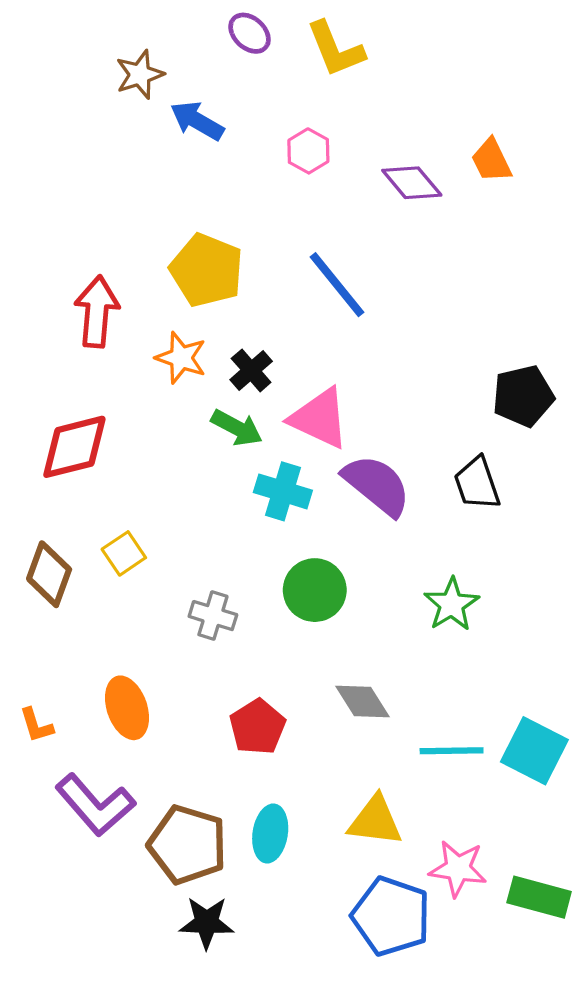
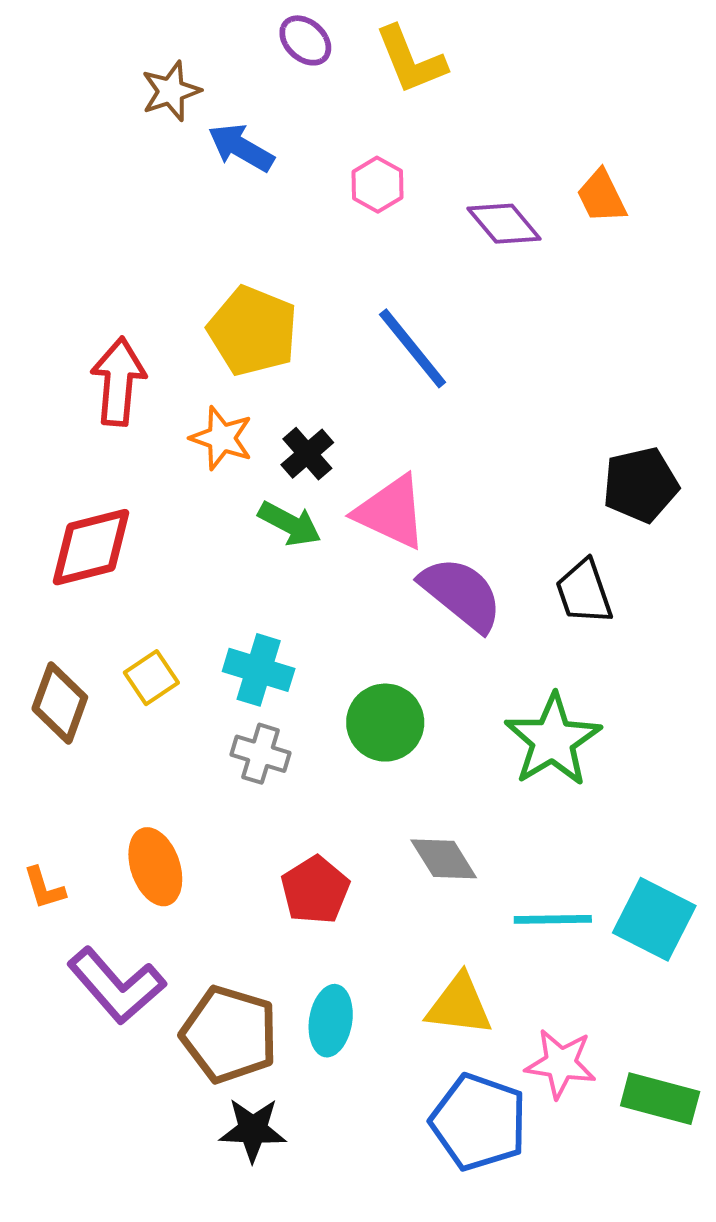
cyan cross: (283, 491) -> (259, 670), moved
green star: (452, 604) -> (553, 740), size x1.4

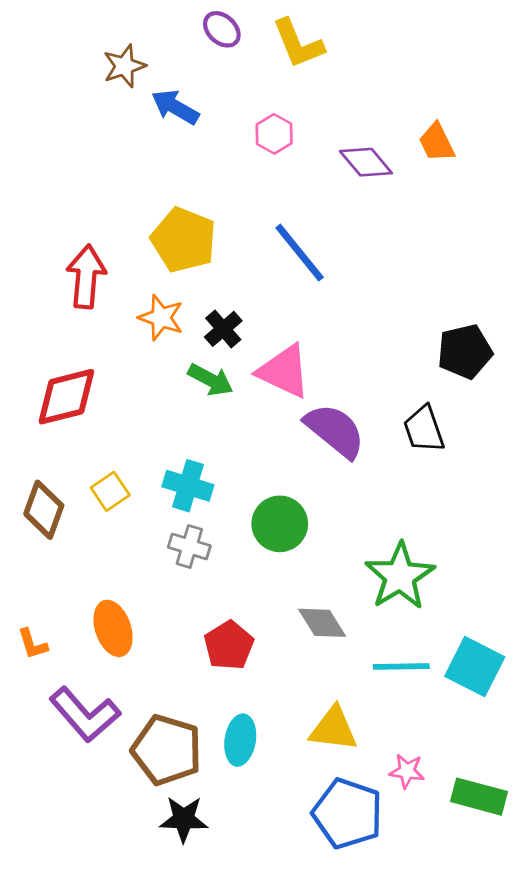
green star: (553, 740) -> (400, 576), moved
pink star: (561, 1064) -> (407, 771), size x0.7

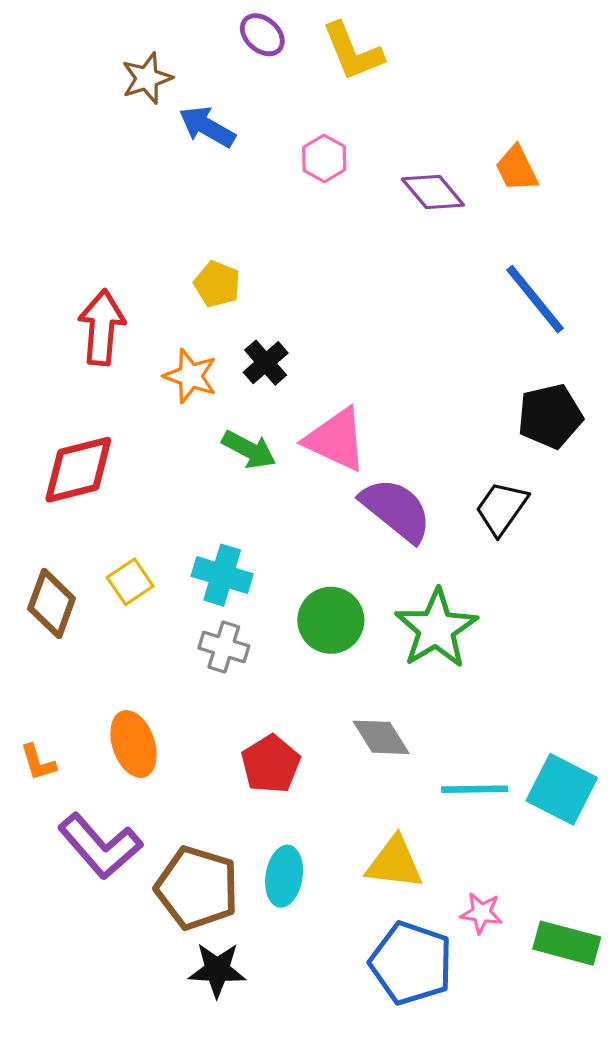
yellow pentagon: (184, 240) -> (217, 284), size x0.6
blue line: (300, 253) -> (535, 299), moved
black cross: (223, 329) -> (266, 363), moved
black trapezoid: (424, 429) -> (502, 508), turned 54
green star: (400, 576) -> (436, 629), moved

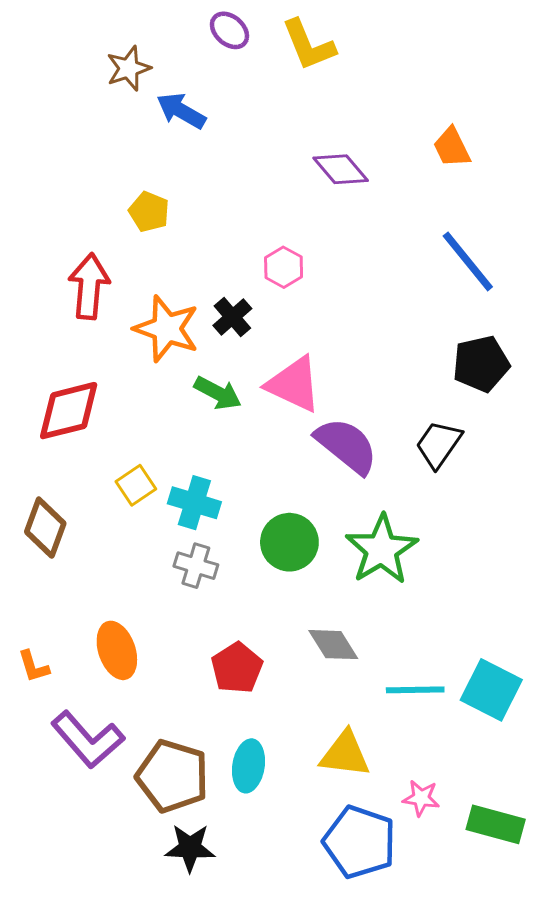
pink hexagon: (324, 159) -> (284, 267), moved
purple diamond: (433, 192) -> (341, 169), moved
yellow pentagon: (217, 284) -> (149, 212), moved
orange star: (190, 376) -> (167, 329), size x1.4
yellow square: (130, 582) -> (136, 485), moved

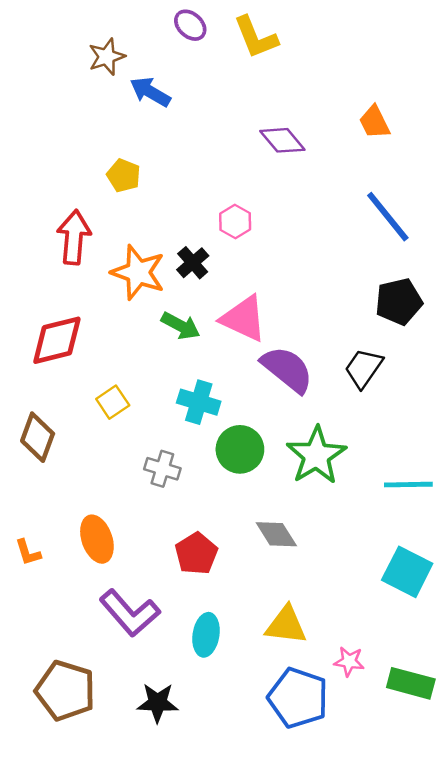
cyan cross: (194, 503) -> (199, 402), moved
cyan line: (415, 690) -> (408, 485), moved
purple L-shape: (88, 740) -> (130, 613), moved
brown pentagon: (172, 776) -> (65, 691), moved

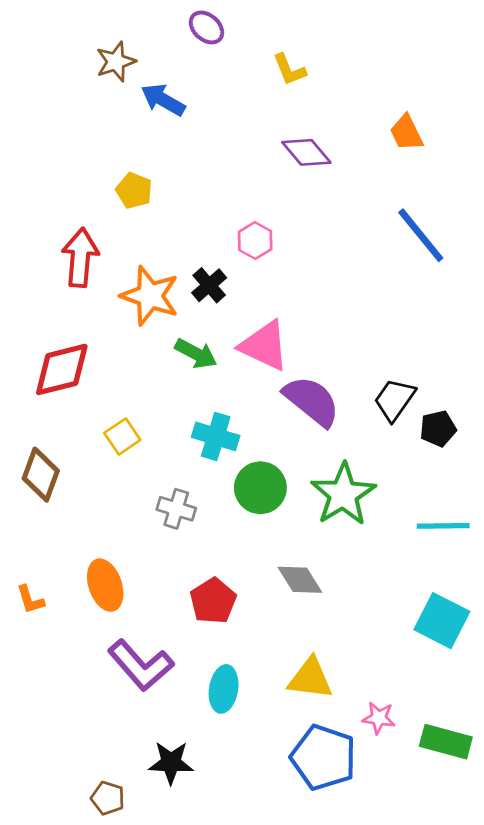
yellow L-shape: (256, 37) -> (289, 70), moved, size x0.7
black pentagon: (399, 301) -> (438, 429), moved, size x0.7
brown pentagon: (65, 691) -> (108, 798), moved, size x0.5

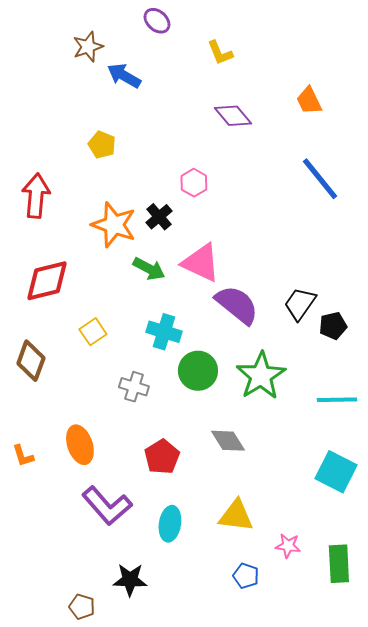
red arrow: (80, 258) -> (36, 196), moved
green rectangle: (446, 742) -> (339, 564), turned 72
blue pentagon: (324, 757) -> (246, 576), size x0.5

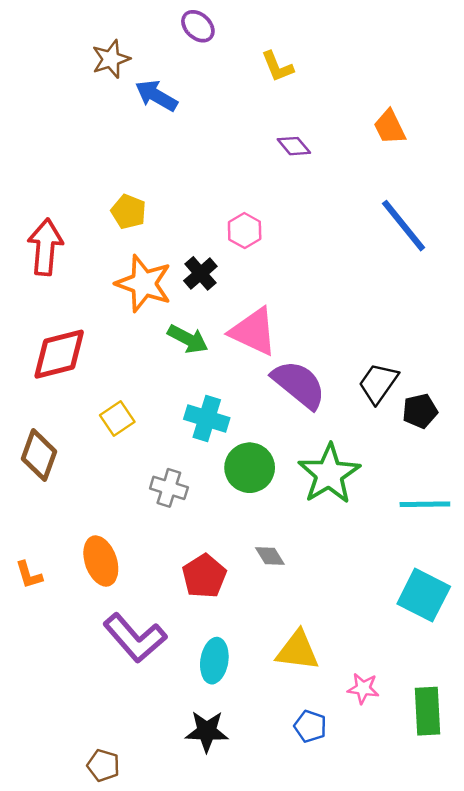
purple diamond: (233, 116) -> (294, 146), size x0.7
yellow pentagon: (102, 145) -> (129, 212), moved
gray diamond: (228, 441) -> (270, 556), moved, size x0.7
black star: (130, 580) -> (207, 731), moved

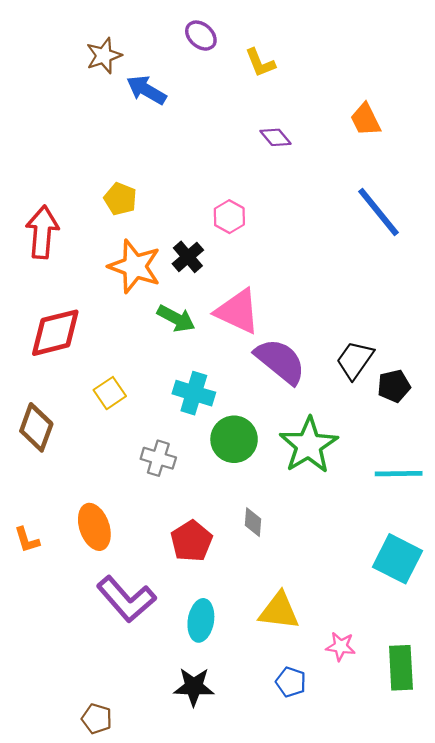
purple ellipse: (198, 26) -> (201, 36), moved
gray diamond: (270, 556) -> (253, 522), turned 36

